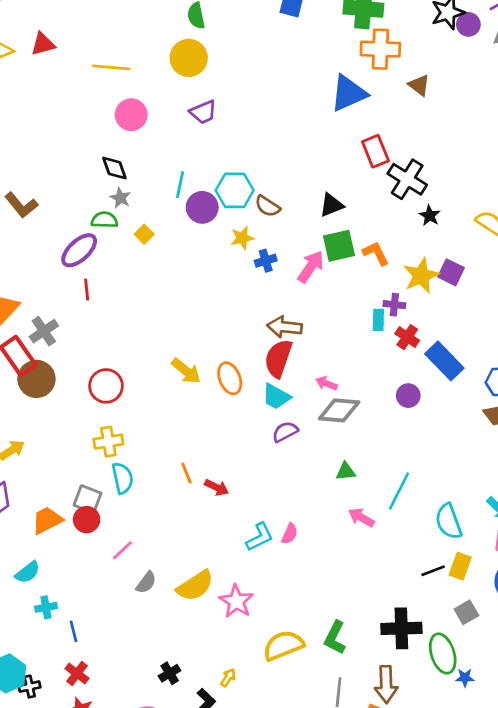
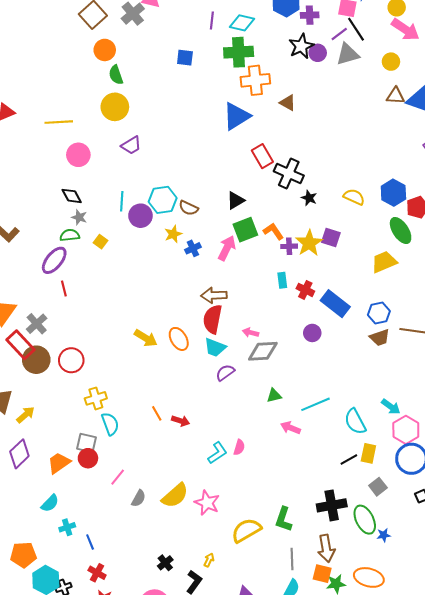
purple cross: (394, 305) -> (289, 246), moved
red circle: (106, 386) -> (71, 360), moved
cyan line: (399, 491) -> (315, 404), turned 48

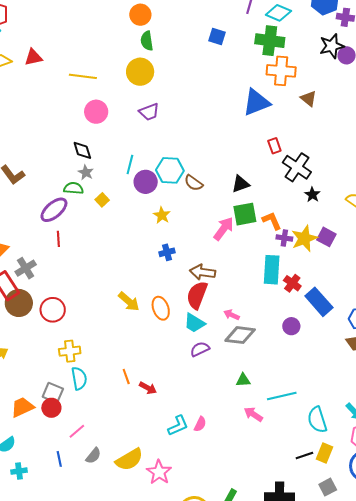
red rectangle: (262, 156) -> (274, 146), size x0.7
yellow star: (173, 234) -> (162, 215), moved, turned -30
blue cross: (193, 248) -> (167, 252), moved
cyan rectangle: (282, 280) -> (272, 270), size x1.8
blue line: (90, 542) -> (59, 459), moved

